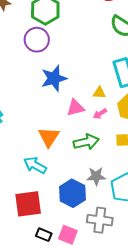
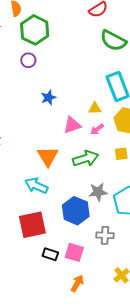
purple circle: (37, 40) -> (28, 60), size x0.6
blue star: (54, 78) -> (48, 98), size x0.6
gray cross: (100, 220) -> (105, 235), size x0.7

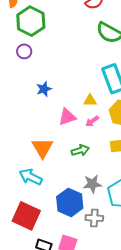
green arrow: (86, 158) -> (80, 150), size x0.7
red square: (32, 225) -> (26, 216), turned 36
gray cross: (105, 235) -> (94, 218), moved

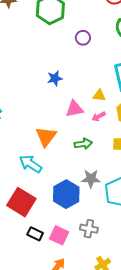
purple circle: (24, 51) -> (83, 38), moved
gray cross: (94, 218) -> (89, 229), moved

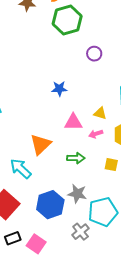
gray cross: (89, 229) -> (81, 232), moved, turned 30
black rectangle: (35, 234) -> (13, 238), turned -56

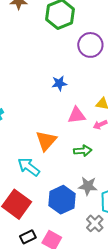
purple circle: (94, 54) -> (90, 45), size x1.6

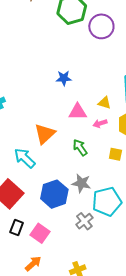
purple circle: (90, 45) -> (101, 26), moved
green arrow: (83, 151) -> (80, 148), turned -126
black rectangle: (28, 237) -> (17, 228), turned -49

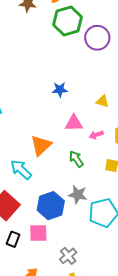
yellow triangle: (104, 103) -> (103, 101), moved
gray cross: (84, 221) -> (68, 256), moved
pink square: (40, 233) -> (38, 233), moved, turned -36

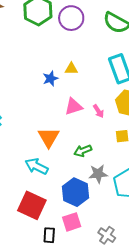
yellow triangle: (103, 101) -> (71, 69), moved
pink arrow: (96, 135) -> (98, 111), turned -88
green arrow: (76, 159) -> (83, 151), moved, turned -60

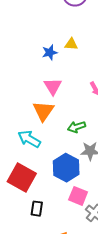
pink triangle: (74, 107) -> (53, 86), moved, turned -48
pink square: (72, 222) -> (78, 196), moved, turned 36

